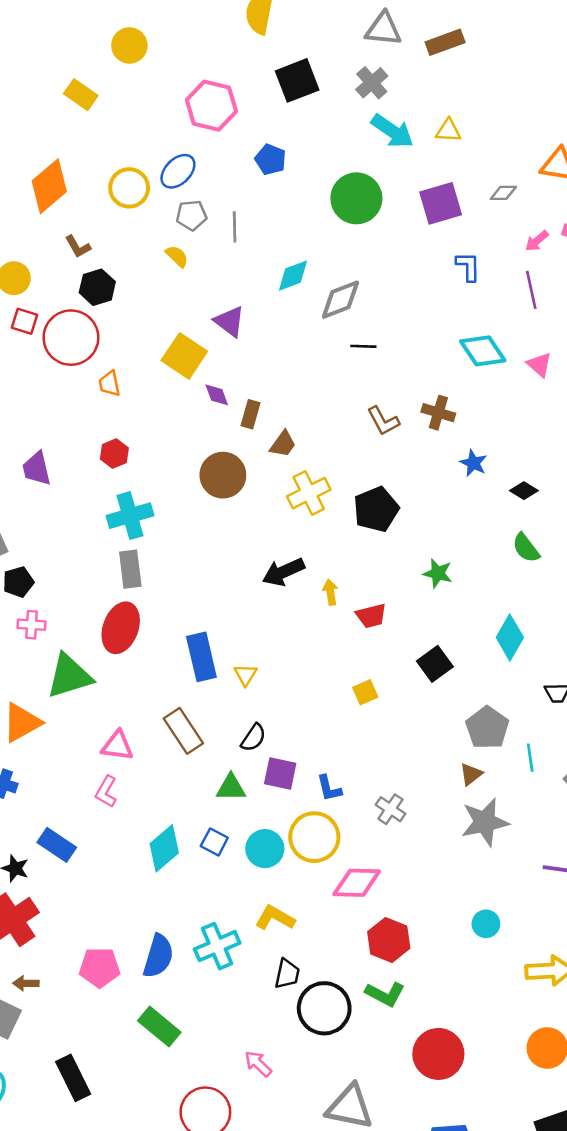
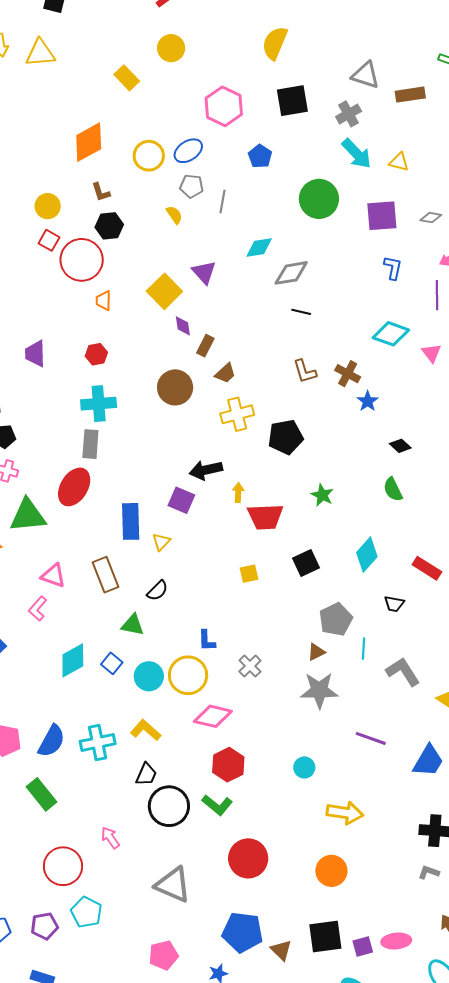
cyan diamond: (483, 351) -> (391, 334), turned -48
blue star: (473, 463) -> (368, 401), moved
red trapezoid: (371, 616) -> (265, 517), size x1.5
purple square: (280, 774) -> (181, 500), moved

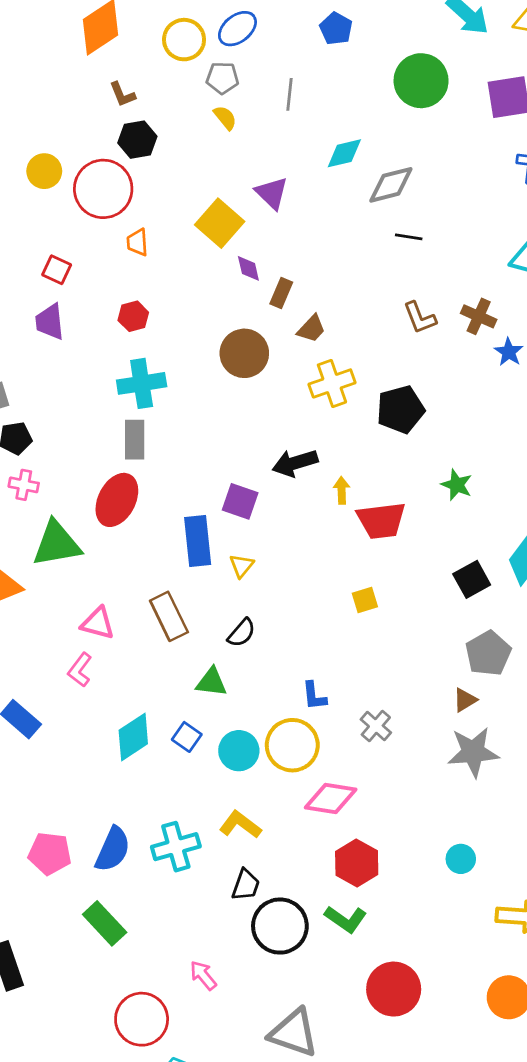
gray pentagon: (192, 186) -> (222, 78), moved
yellow circle: (48, 206) -> (44, 171), moved
red square: (49, 240) -> (57, 270), moved
purple square: (181, 500) -> (240, 501), moved
black square: (306, 563) -> (472, 579), moved

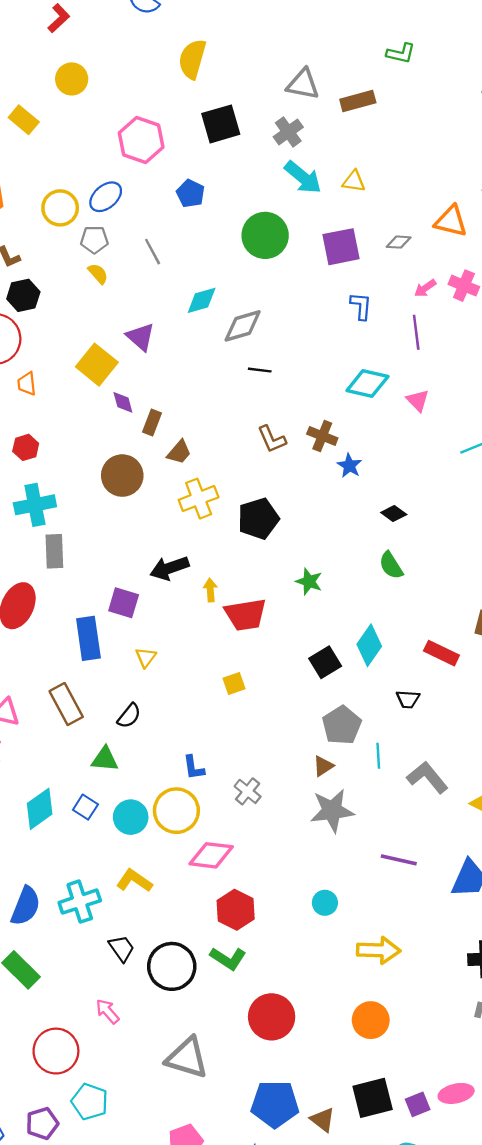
gray line: (290, 94) -> (153, 252), turned -32
gray rectangle: (135, 440) -> (54, 551), moved
yellow triangle: (242, 566) -> (146, 657), moved
black trapezoid: (246, 885) -> (122, 948), moved, turned -52

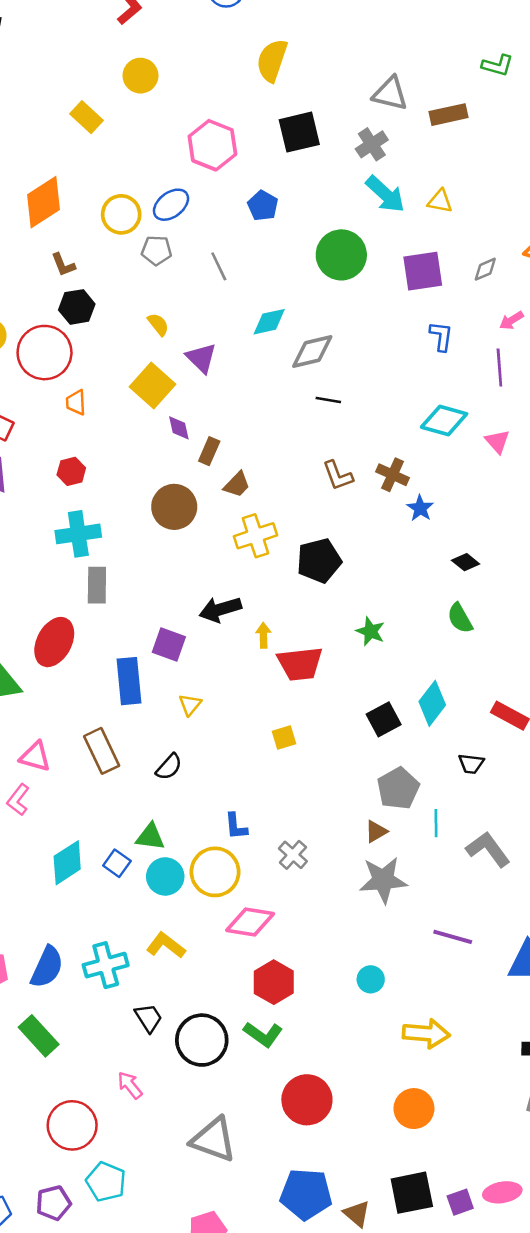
gray diamond: (399, 242) -> (485, 269), turned -30
yellow semicircle: (98, 274) -> (158, 324), moved
green triangle: (105, 759) -> (150, 837), moved

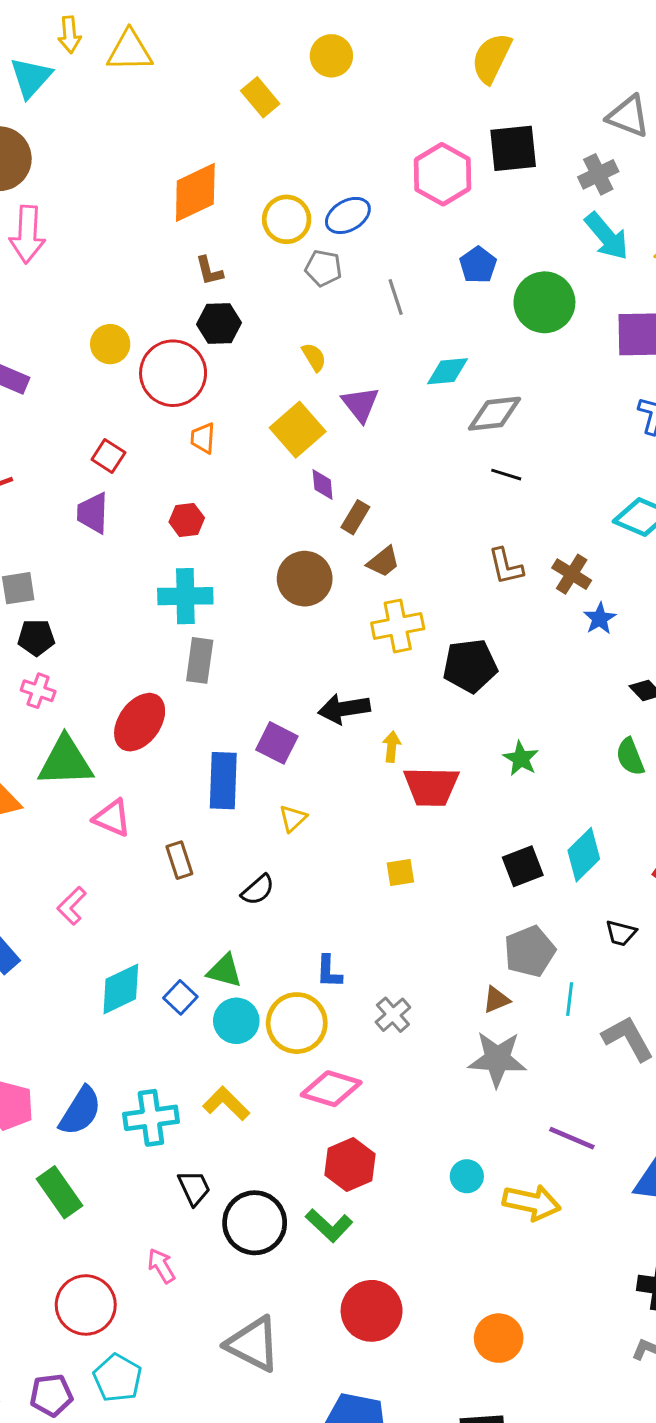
pink hexagon: (212, 145) -> (442, 174), moved
blue pentagon: (263, 206) -> (478, 265), moved
brown rectangle: (102, 751) -> (179, 860), size x0.7
pink triangle: (35, 757) -> (112, 818), moved
yellow arrow: (426, 1033) -> (532, 1203), moved

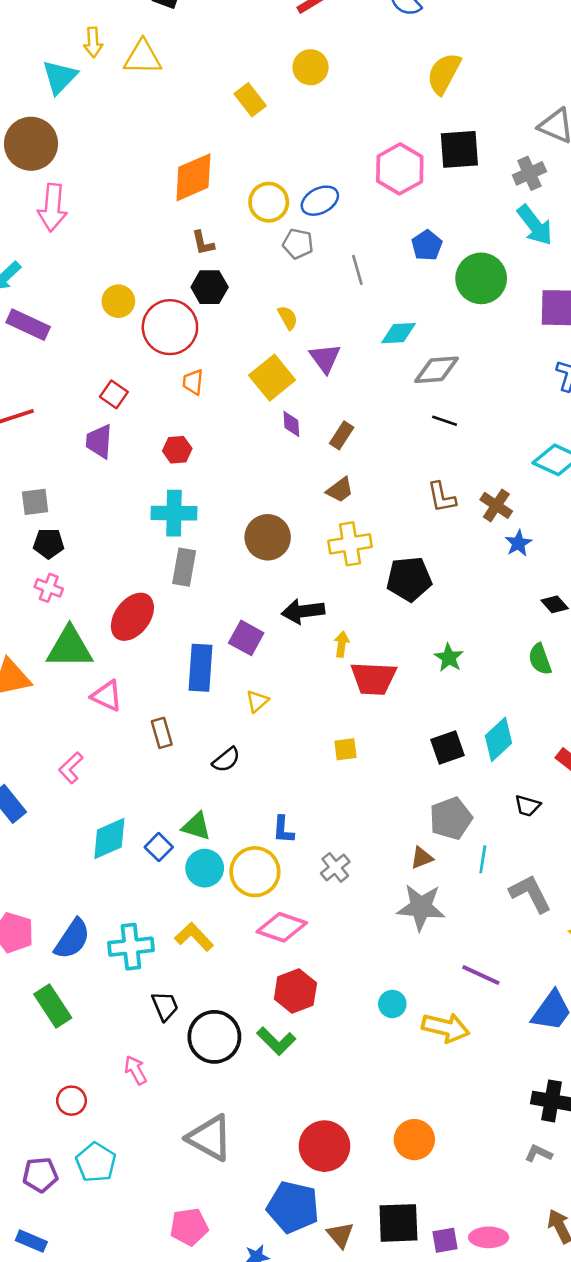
brown rectangle: (355, 517) -> (342, 435), moved
brown circle: (305, 579) -> (268, 537), moved
red circle: (86, 1305) -> (71, 1101), size x0.6
red circle: (372, 1311) -> (324, 1146), moved

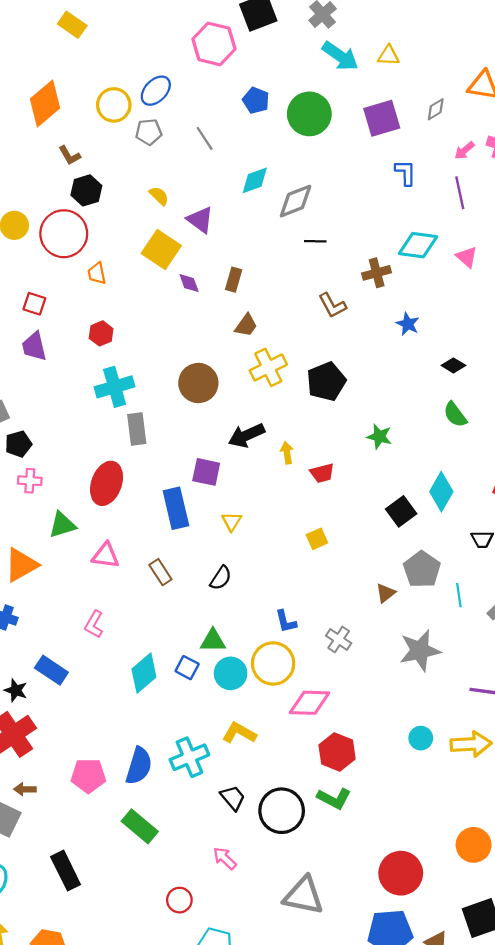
brown cross: (496, 505) -> (377, 273), moved, turned -32
green triangle: (70, 648) -> (62, 525), size x0.7
red trapezoid: (373, 678) -> (322, 473), size x0.6
brown triangle: (422, 858) -> (386, 593), moved

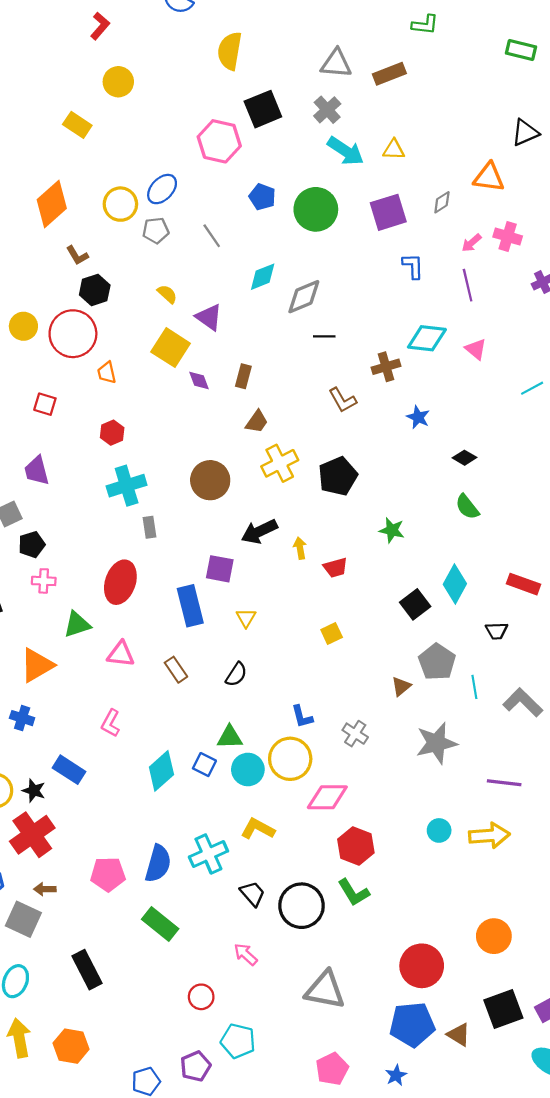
purple trapezoid: (34, 346) -> (37, 471), moved
gray rectangle: (137, 429) -> (150, 527), size x0.7
green L-shape: (334, 798) -> (354, 892), turned 32

